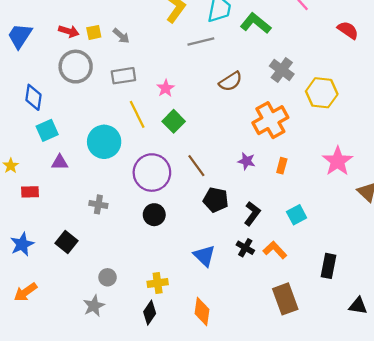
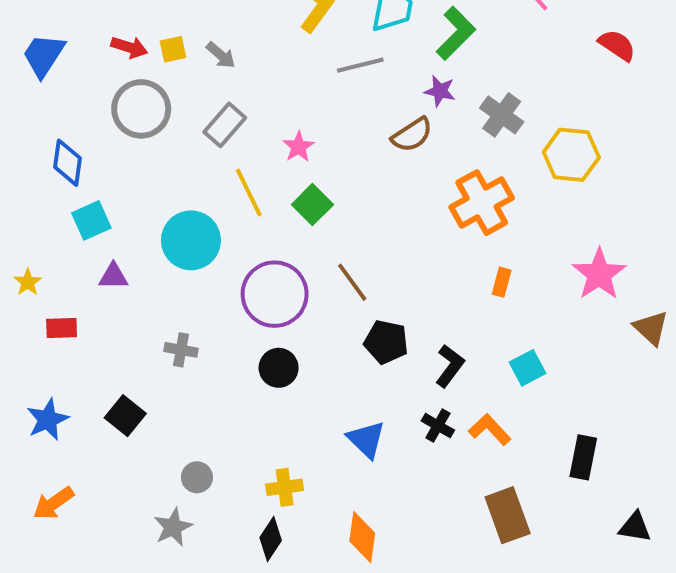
green L-shape: (256, 23) -> (456, 33), turned 96
gray rectangle: (123, 76) -> (225, 125), turned -40
purple star: (246, 161) -> (440, 91), moved

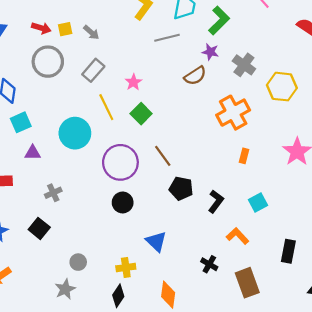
gray cross: (181, 350) -> (53, 193), moved, turned -35
black cross: (438, 426) -> (209, 264), moved
blue triangle: (366, 439) -> (156, 241), moved

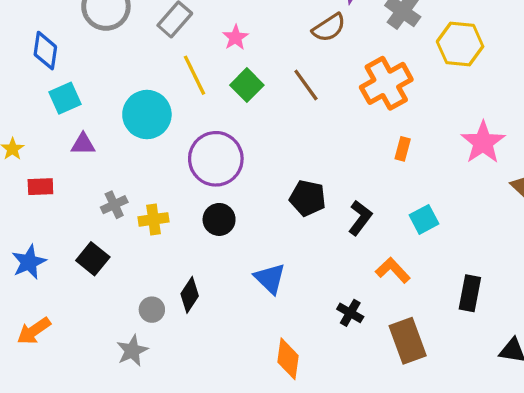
brown line: (163, 156) -> (306, 85), moved
yellow cross: (126, 268) -> (154, 219), moved
black diamond: (118, 296) -> (190, 295), moved

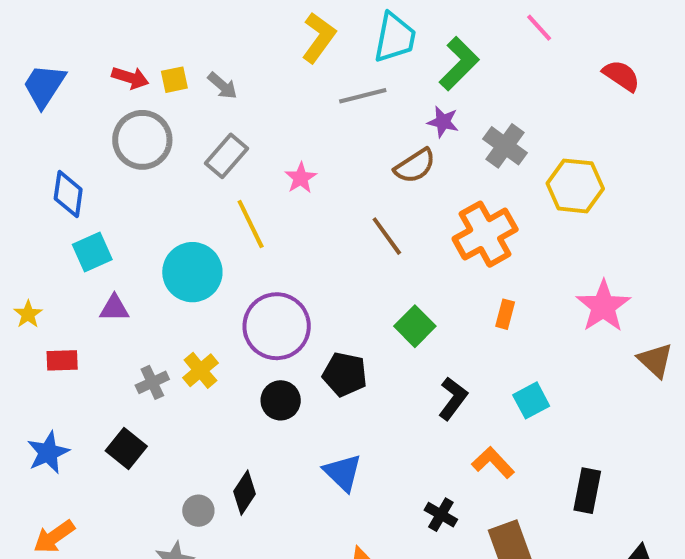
green square: (247, 85) -> (415, 326), moved
black pentagon: (308, 198) -> (345, 374), moved
yellow cross: (154, 219) -> (200, 370), moved, turned -32

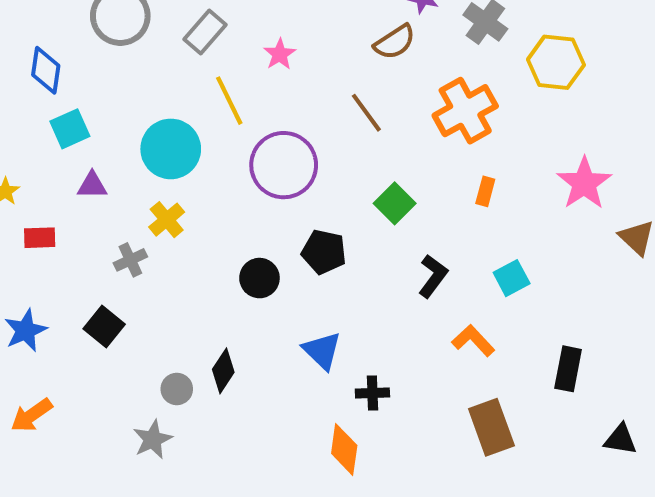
purple circle: (277, 326) -> (284, 165), moved
yellow cross: (200, 370) -> (167, 220), moved
black cross: (441, 515) -> (372, 393), moved, turned -32

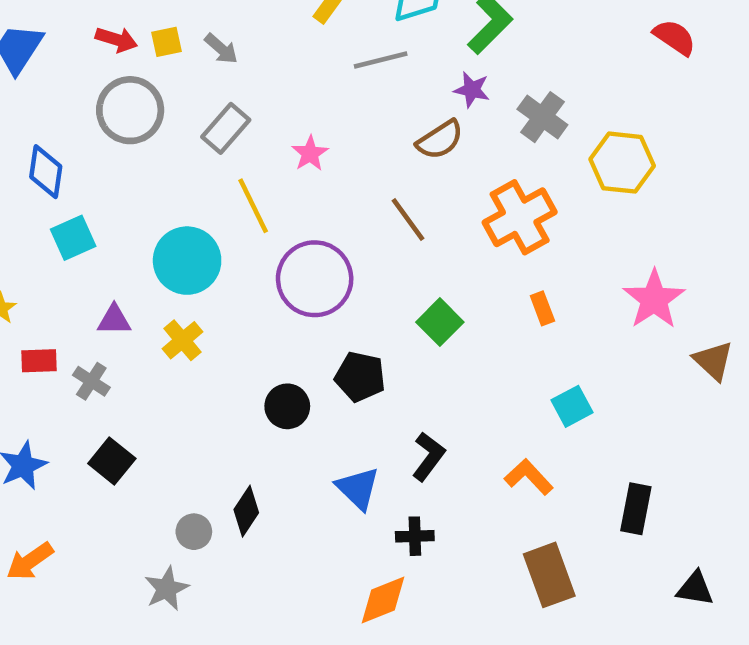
purple triangle: (92, 185) -> (114, 320), moved
orange rectangle: (485, 191) -> (542, 308), turned -36
gray cross: (130, 260) -> (91, 381), moved, turned -32
black L-shape: (433, 276) -> (429, 456), moved
orange diamond: (344, 449) -> (383, 600), turned 60

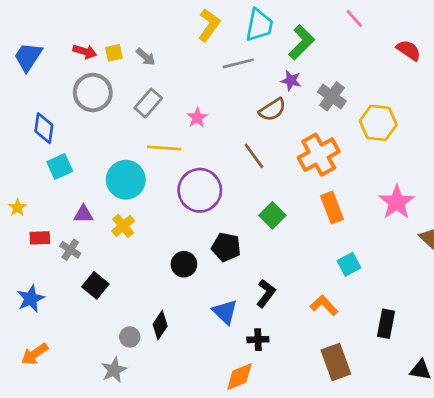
yellow line: (253, 206) -> (164, 148), turned -60
orange rectangle: (542, 308) -> (332, 207), size x1.6
black square: (112, 461) -> (95, 285), moved

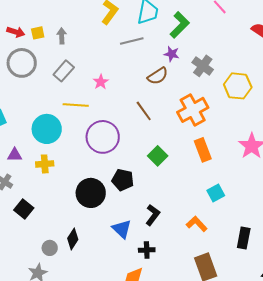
gray arrow: (146, 57) -> (62, 36), turned -133
yellow cross: (123, 226) -> (45, 164), turned 36
black circle: (184, 264) -> (91, 193), size x1.5

